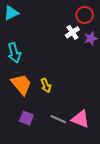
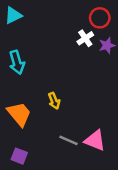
orange trapezoid: (21, 84) -> (19, 114), moved
purple square: (26, 118) -> (19, 156), moved

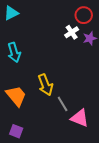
yellow arrow: (54, 101) -> (45, 85), size x1.5
gray line: (69, 140) -> (63, 104), moved, turned 35

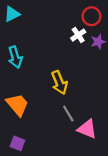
yellow arrow: (45, 85) -> (59, 83), moved

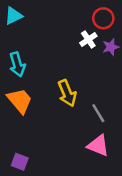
orange trapezoid: (17, 105) -> (20, 101), moved
gray line: (68, 114) -> (98, 113), moved

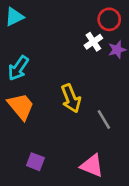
cyan arrow: (17, 64) -> (18, 68), turned 50
pink triangle: (98, 146) -> (92, 166), moved
purple square: (20, 162) -> (35, 162), moved

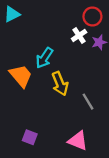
cyan arrow: (18, 68) -> (44, 58), moved
orange trapezoid: (21, 106) -> (21, 76), moved

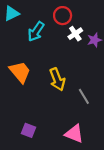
red circle: (92, 16) -> (63, 16), moved
cyan arrow: (44, 58) -> (36, 32), moved

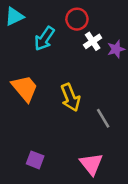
pink triangle: (74, 134) -> (91, 164), turned 30

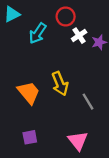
orange trapezoid: (25, 88) -> (29, 93), moved
purple square: (35, 160) -> (30, 137), turned -32

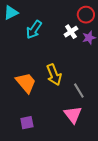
red circle: (66, 16) -> (86, 15), moved
pink triangle: (78, 141) -> (73, 115), moved

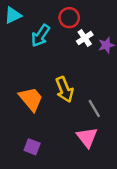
red circle: (86, 15) -> (69, 18), moved
purple square: (27, 123) -> (32, 147), turned 32

